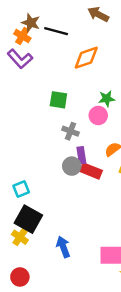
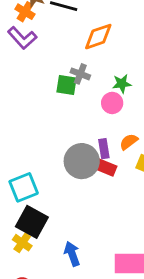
gray cross: (71, 131) -> (80, 74), moved
purple rectangle: (81, 155) -> (104, 149), moved
gray circle: (72, 166) -> (82, 161), size x1.6
cyan square: (21, 189) -> (24, 187), size x1.5

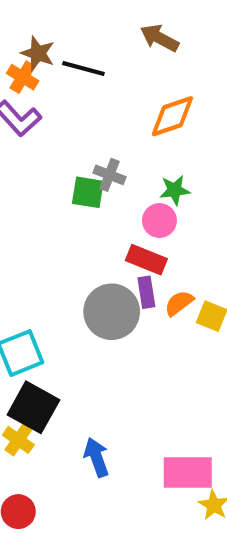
orange diamond: (98, 37) -> (172, 116), moved
orange semicircle: (129, 142) -> (179, 303), moved
red rectangle: (104, 167) -> (146, 260), moved

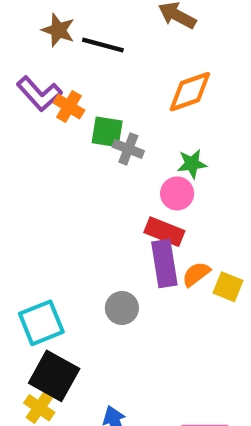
orange cross: (23, 77) -> (69, 106), moved
green square: (88, 192) -> (107, 132), moved
purple rectangle: (146, 292) -> (164, 263), size x1.5
gray circle: (112, 312) -> (122, 308), moved, size x0.6

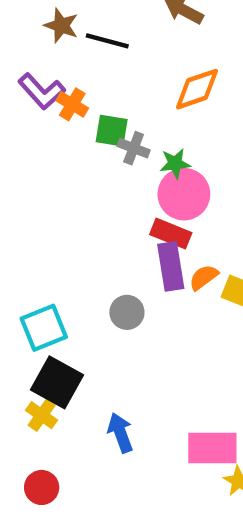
green star: (192, 164) -> (175, 163), moved
pink circle: (177, 193) -> (184, 194), size x1.5

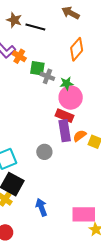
orange diamond: (197, 89) -> (77, 49), turned -30

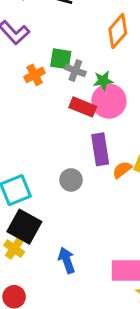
orange cross: (19, 56) -> (35, 75), moved, turned 32
red rectangle: (65, 116) -> (83, 107), moved
orange semicircle: (80, 136) -> (122, 170), moved

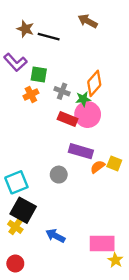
orange diamond: (118, 31) -> (94, 83), moved
green square: (61, 59) -> (39, 74), moved
purple rectangle: (100, 149) -> (81, 151), turned -65
blue arrow: (67, 260) -> (55, 236), turned -42

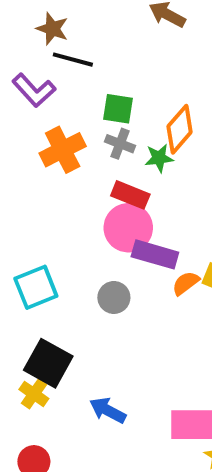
black line: (49, 37) -> (73, 60), moved
green square: (39, 74) -> (118, 109), moved
orange cross: (31, 95) -> (63, 150), size x1.5
pink circle: (88, 115) -> (128, 228), moved
cyan square: (16, 182) -> (36, 287), moved

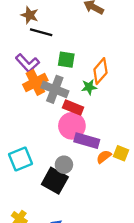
purple L-shape: (34, 90) -> (27, 63), moved
gray cross: (120, 144) -> (55, 89), moved, size x1.6
black square: (48, 363) -> (55, 181), moved

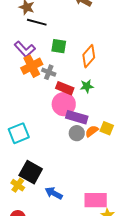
green star: (89, 87) -> (87, 86), moved
gray cross: (55, 89) -> (49, 72), size x0.6
gray circle: (64, 165) -> (77, 133), moved
black square: (55, 181) -> (31, 172), moved

